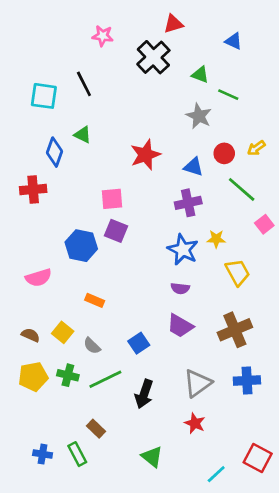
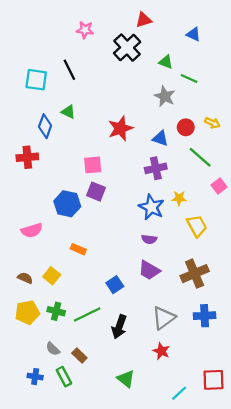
yellow arrow: (256, 148) -> (212, 123), turned -120
gray semicircle: (92, 346) -> (53, 349), moved
red square: (258, 458) -> (213, 380), turned -30

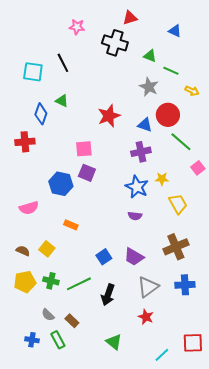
black cross: (127, 48) -> (115, 43), turned -30
yellow arrow: (212, 123) -> (192, 91), moved
red circle: (186, 127) -> (168, 115), size x1.5
purple trapezoid: (149, 270) -> (134, 257), moved

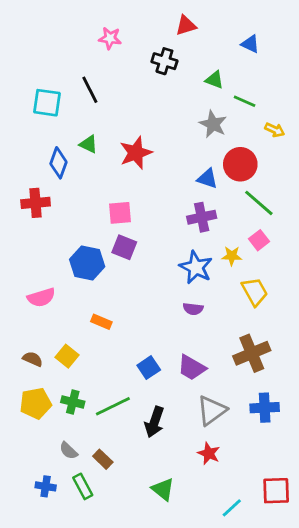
black cross: (115, 43) -> (164, 61), size x0.7
red star: (109, 116) -> (136, 153), moved
pink square: (198, 168) -> (259, 240), moved

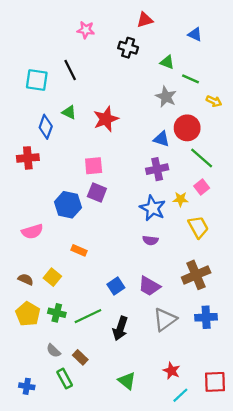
yellow pentagon: (36, 403) -> (28, 314), turned -30
red star: (209, 453) -> (172, 371), moved
blue cross: (46, 486) -> (27, 386), moved

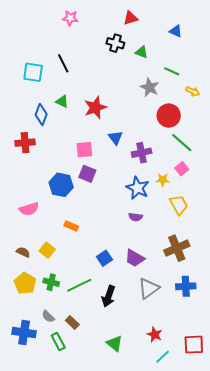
pink star: (86, 30) -> (70, 18), moved
green triangle: (167, 62) -> (142, 52), moved
blue triangle: (162, 139) -> (115, 138), moved, turned 35
blue cross: (27, 386) -> (24, 332), moved, size x1.6

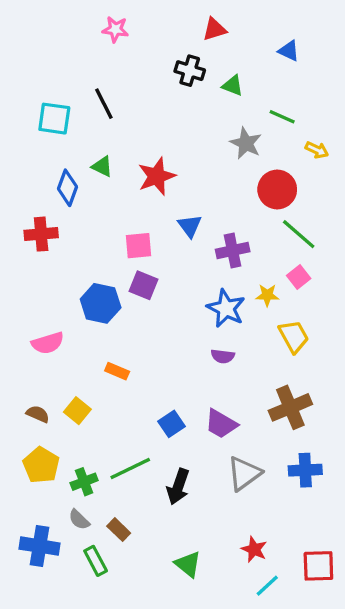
green cross: (51, 282) -> (84, 482), moved, turned -35

